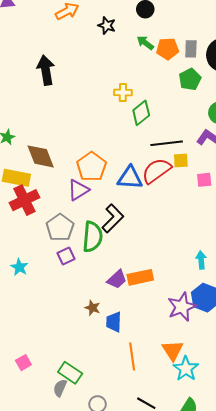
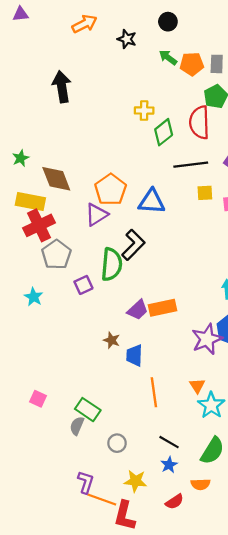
yellow square: (181, 161) -> (205, 193), moved
red semicircle: (156, 171) -> (199, 122), moved, turned -56
gray pentagon: (60, 228) -> (56, 255), moved
orange triangle: (173, 350) -> (197, 386), size x0.7
pink square: (23, 363) -> (38, 399), turned -35

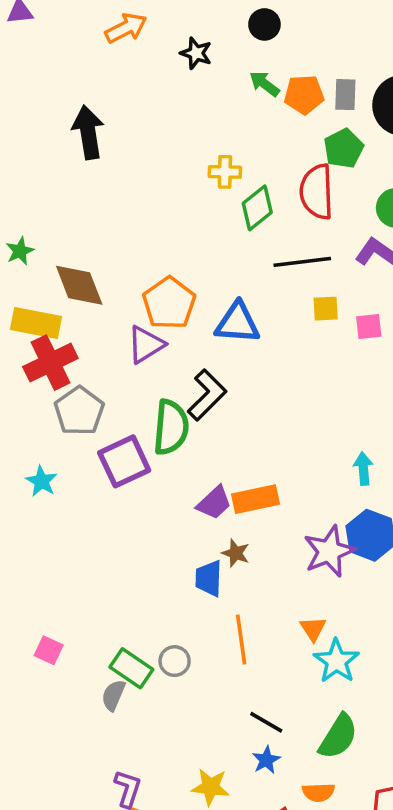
purple square: (83, 285) -> (124, 461), size x1.6
brown star: (112, 340) -> (236, 553), moved
gray circle: (117, 443) -> (175, 661), moved

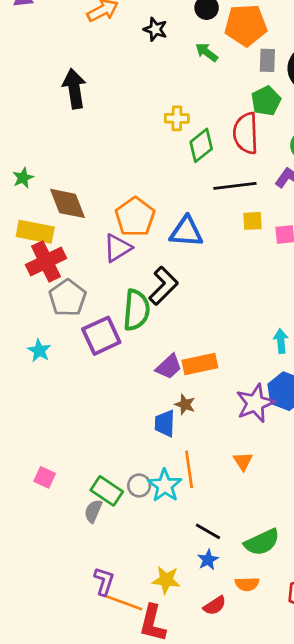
orange pentagon: (304, 95) -> (246, 25), moved, size x1.4
cyan star: (336, 661) -> (165, 485), moved
green semicircle: (338, 737) -> (262, 542), turned 33

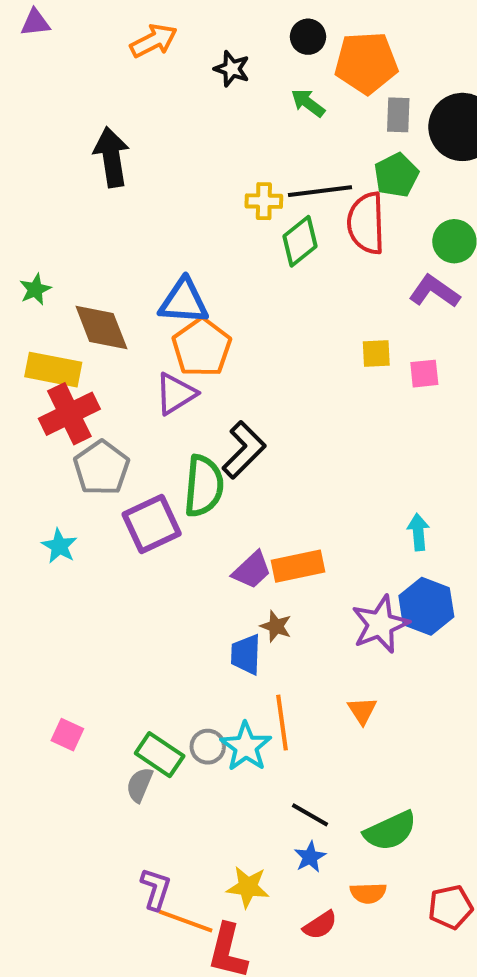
black line: (235, 186) -> (320, 191), moved
blue triangle: (186, 232) -> (184, 301), moved

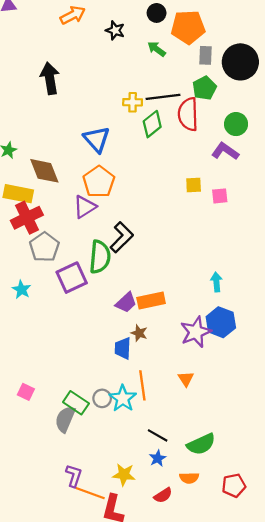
blue triangle: (184, 301) -> (97, 139), moved, turned 44
gray semicircle: (140, 785) -> (65, 419), size x1.4

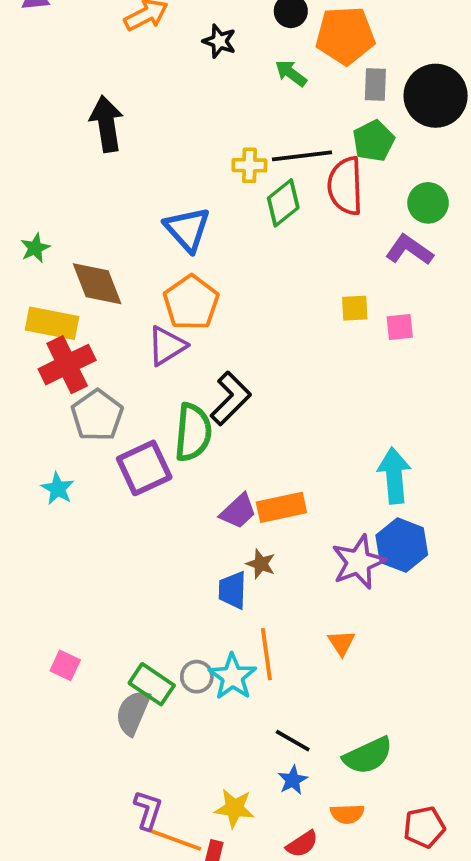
cyan arrow: (216, 282) -> (394, 475), size x1.6

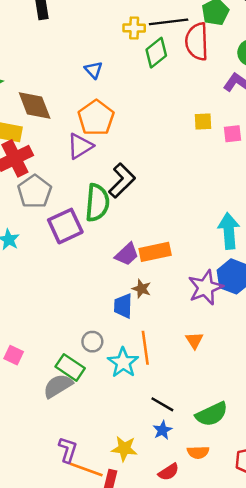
blue triangle: (187, 229) -> (94, 70), size x0.6
gray circle: (197, 677) -> (92, 342), moved
gray semicircle: (133, 712) -> (58, 386), turned 36

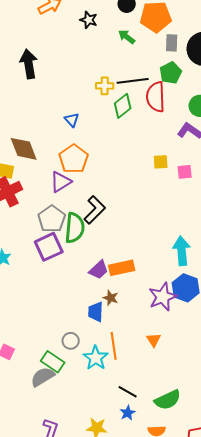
gray pentagon: (35, 192) -> (52, 219), moved

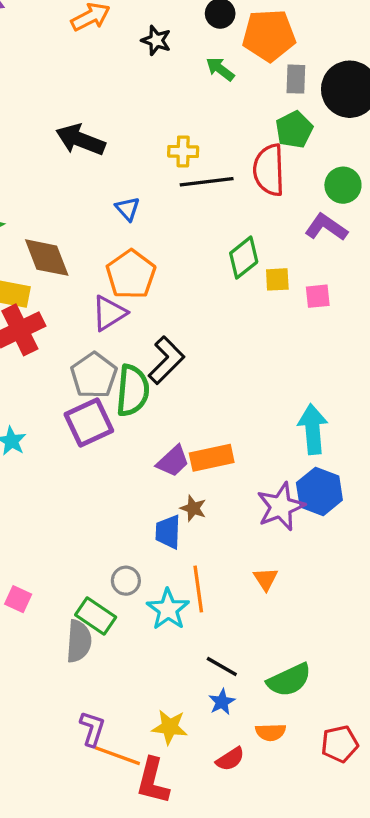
black arrow: (29, 64) -> (80, 140), moved, turned -60
black line: (133, 81) -> (207, 182), moved
green diamond: (123, 106) -> (244, 258), moved
gray semicircle: (43, 377) -> (79, 641), turned 125

